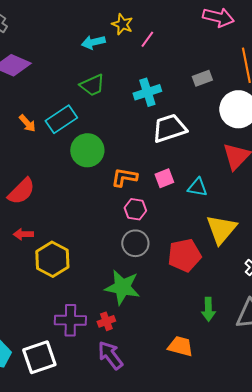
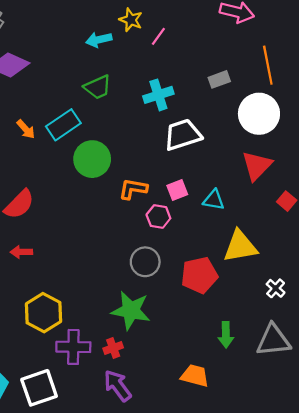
pink hexagon: (135, 209) -> (158, 217), moved
yellow triangle: (221, 229) -> (240, 246), turned 40
yellow hexagon: (52, 259) -> (43, 313), moved

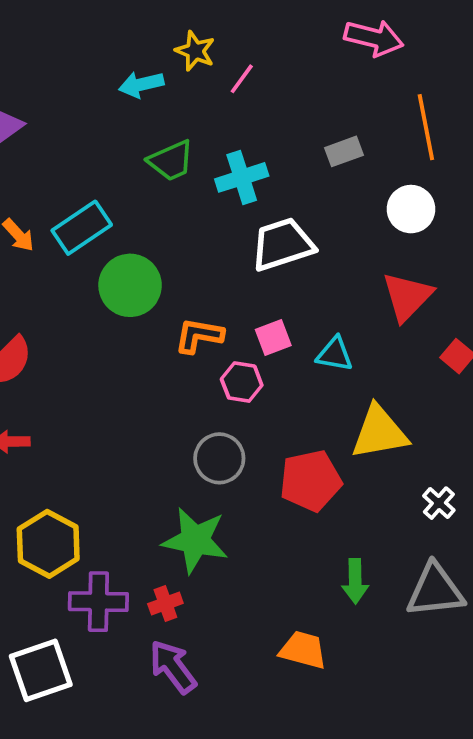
green trapezoid: (98, 87) -> (171, 161), moved
white circle: (259, 114) -> (411, 209), size x0.7

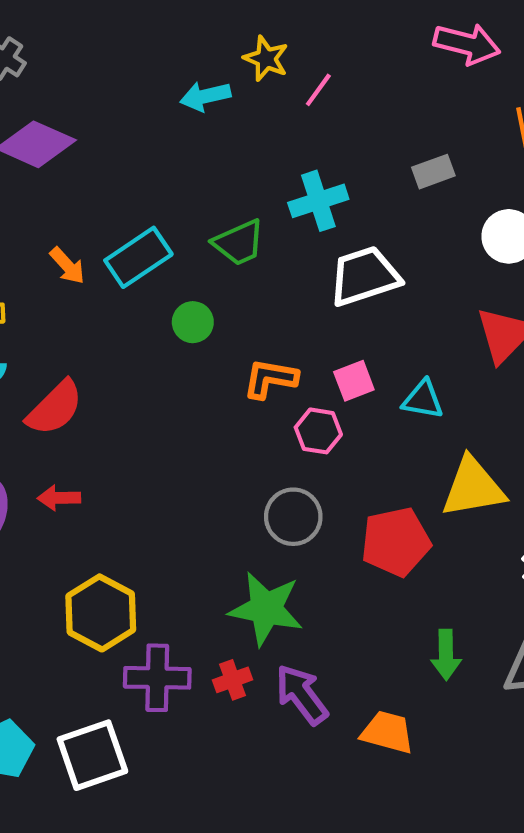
green trapezoid: (171, 161) -> (239, 243), moved
green circle: (130, 285) -> (193, 322), size x0.6
purple arrow: (173, 667) -> (302, 695), moved

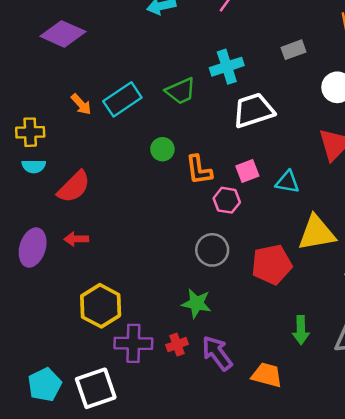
green circle: (193, 322) -> (162, 149), moved
orange L-shape: (270, 379) -> (199, 170), turned -108
green star: (266, 609) -> (196, 303), size x0.7

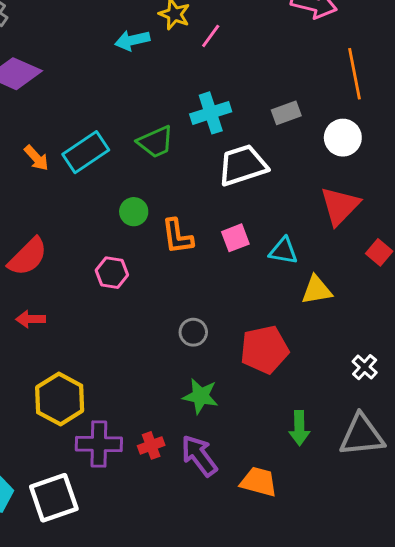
gray rectangle: (294, 50) -> (286, 113), moved
pink hexagon: (227, 200) -> (112, 273), moved
yellow triangle: (317, 233) -> (317, 290), moved, size x0.7
gray circle: (212, 250) -> (193, 332), size x0.7
green star: (196, 303) -> (201, 396), moved

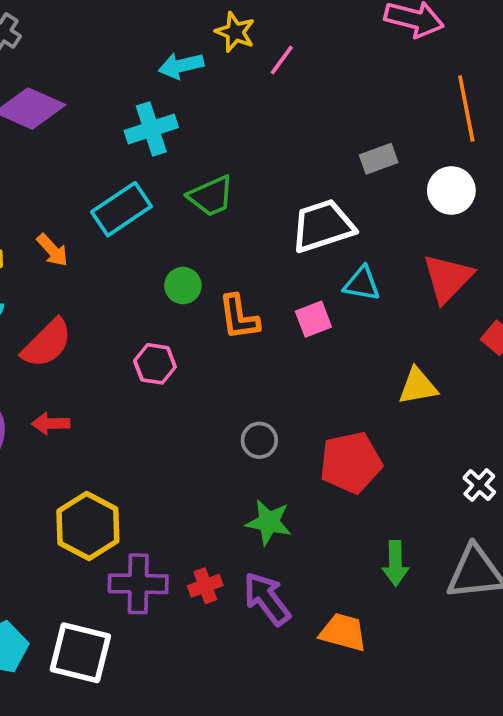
cyan cross: (211, 113) -> (151, 129), moved
orange arrow: (36, 158) -> (52, 250), moved
cyan triangle: (283, 251) -> (362, 284), moved
white square: (54, 498) -> (80, 653), turned 33

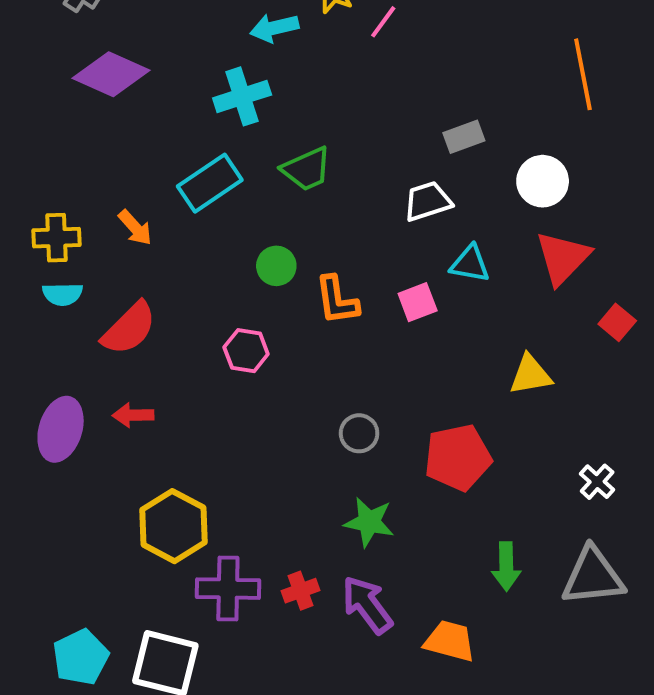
gray rectangle: (379, 159) -> (464, 137), moved
white circle: (451, 190) -> (543, 181), moved
white trapezoid: (323, 226) -> (428, 201), size x0.7

